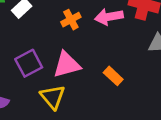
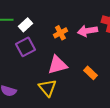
purple square: (29, 63) -> (25, 47), moved

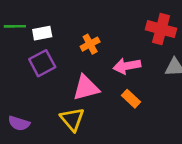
white rectangle: (25, 25) -> (42, 33), turned 32
pink arrow: (87, 31) -> (127, 66), moved

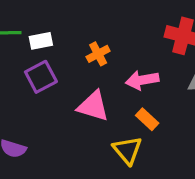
pink triangle: (86, 88) -> (93, 106), turned 32
yellow triangle: (72, 119) -> (127, 150), moved

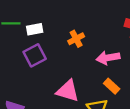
pink triangle: (93, 106) -> (68, 91), moved

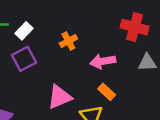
white rectangle: (35, 29) -> (24, 31), turned -35
pink triangle: (68, 91) -> (60, 97), turned -40

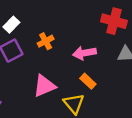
orange cross: (68, 41) -> (46, 41), moved

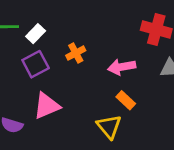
pink triangle: (44, 86) -> (47, 106), moved

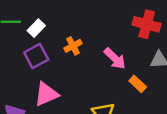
pink arrow: (122, 67) -> (115, 59), turned -125
orange rectangle: (126, 100) -> (138, 84), moved

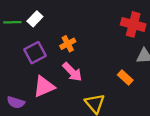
white rectangle: (36, 28) -> (35, 19), moved
pink arrow: (115, 59) -> (72, 72), moved

